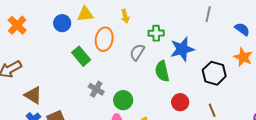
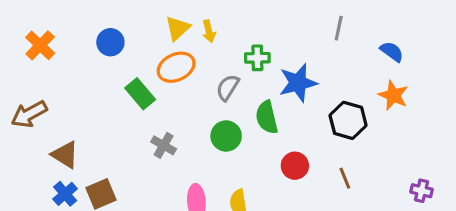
yellow triangle: (85, 14) -> (178, 28), moved, turned -36
orange ellipse: (104, 39) -> (176, 67), turned 55
green circle: (123, 100) -> (226, 136), moved

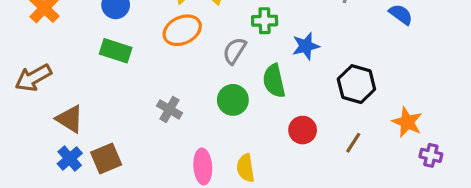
blue star: (298, 83) -> (306, 46), size x0.7
green rectangle: (140, 94) -> (116, 51), moved, turned -32
orange star: (393, 95) -> (407, 122), moved
brown line: (345, 178) -> (353, 143), turned 55

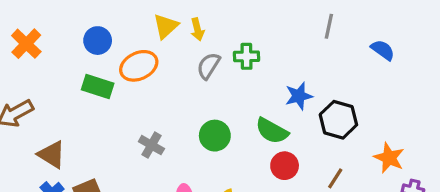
orange ellipse: (182, 30) -> (139, 66), moved
blue star: (306, 46) -> (299, 96), moved
gray semicircle: (234, 51) -> (208, 66), moved
green semicircle: (274, 81) -> (272, 131), moved, turned -48

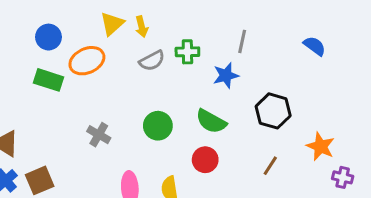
gray line: (329, 26) -> (242, 41), moved
gray semicircle: (208, 66) -> (152, 61), turned -150
blue star: (299, 96) -> (226, 75), moved
red circle: (285, 166) -> (205, 160), moved

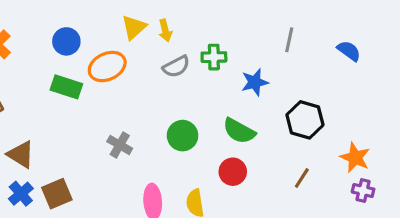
gray line: (242, 41) -> (289, 40), moved
purple cross: (343, 177) -> (363, 191), moved

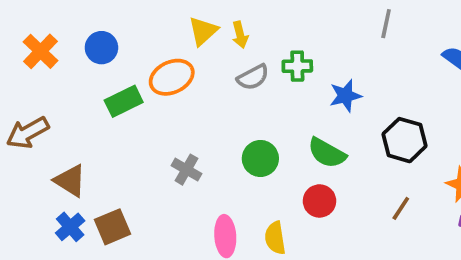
gray line: (289, 40) -> (386, 24), moved
blue circle: (66, 41) -> (101, 48), moved
green rectangle: (66, 87) -> (124, 101), turned -44

